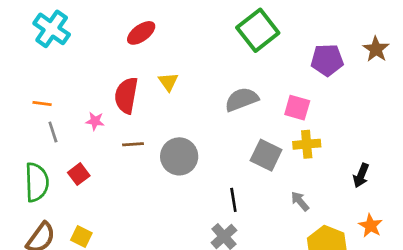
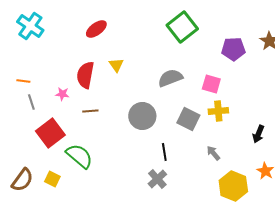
gray circle: (179, 156) -> (142, 116), moved
red square: (79, 174) -> (50, 133), size x1.8
green semicircle: (37, 182) -> (79, 156), moved, turned -48

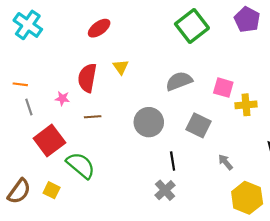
purple pentagon: (233, 49) -> (247, 20), moved, turned 30
yellow cross: (218, 111) -> (246, 105), moved

